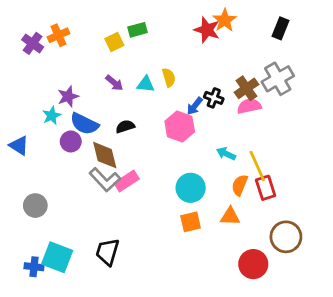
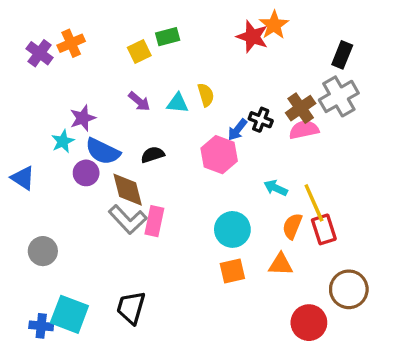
black rectangle: (281, 28) -> (342, 55), moved
pink rectangle: (127, 181) -> (154, 221), turned -45

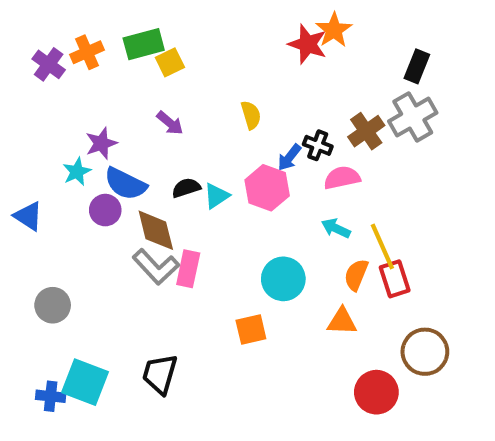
green rectangle: (168, 37) -> (144, 44), moved, size x1.4
cyan triangle: (178, 103) -> (217, 196), moved, turned -40
pink semicircle: (304, 130) -> (342, 178), moved
orange square: (232, 271) -> (251, 329), moved

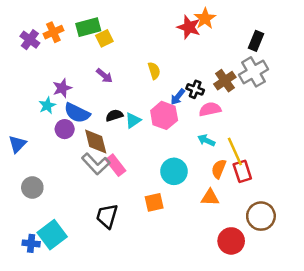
blue triangle: (28, 216) -> (17, 144), moved, turned 42
pink rectangle: (188, 269) -> (116, 165), turned -50
black trapezoid: (160, 374) -> (107, 216), moved
cyan square: (85, 382) -> (52, 235), turned 32

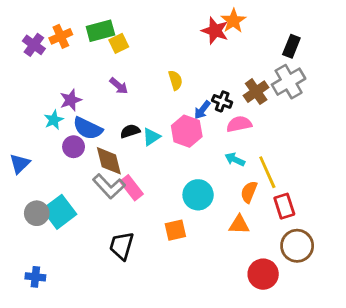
red rectangle: (242, 171) -> (284, 206), moved
cyan square: (52, 235) -> (59, 212), moved

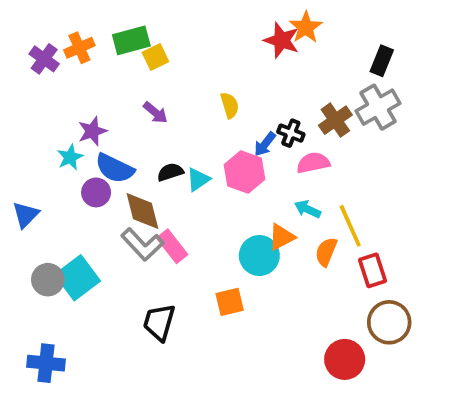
orange triangle: (239, 225) -> (282, 237), moved, turned -30
blue cross: (35, 277) -> (46, 363), size x1.4

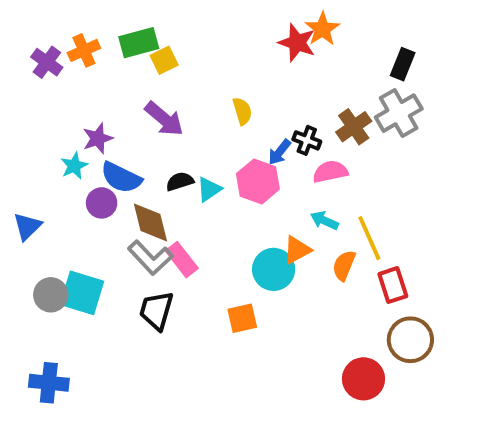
purple arrow: (155, 113) -> (164, 119), size x1.5
cyan square: (78, 278) -> (82, 293), turned -36
black trapezoid: (159, 322) -> (156, 310), moved

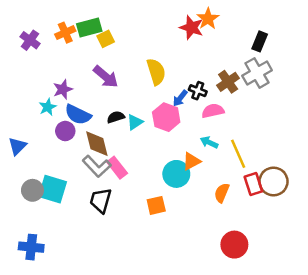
orange cross: (84, 50) -> (65, 33), moved
yellow semicircle: (242, 111) -> (156, 72), size x1.5
orange semicircle: (344, 265) -> (222, 193), moved
brown circle: (410, 340) -> (273, 181), moved

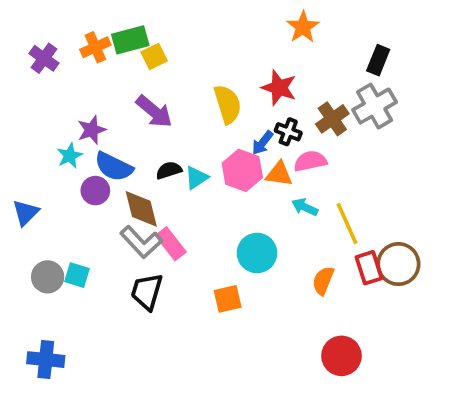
red star: (191, 28) -> (279, 88), moved
orange triangle: (191, 161) -> (279, 174), moved, turned 36
cyan square: (53, 189) -> (77, 275), size x0.6

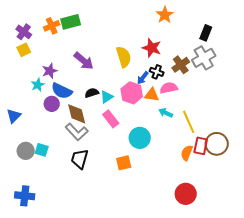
yellow square: (154, 56) -> (24, 50), moved
pink rectangle: (171, 244) -> (111, 119), moved
red rectangle: (369, 268) -> (201, 146), turned 30
orange semicircle: (323, 281) -> (187, 153), moved

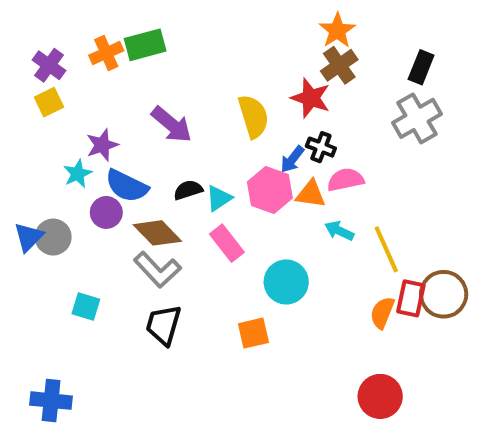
brown cross: (181, 65) -> (339, 65), moved
brown diamond: (77, 114) -> (157, 233), turned -30
gray circle: (26, 151) -> (53, 237), moved

